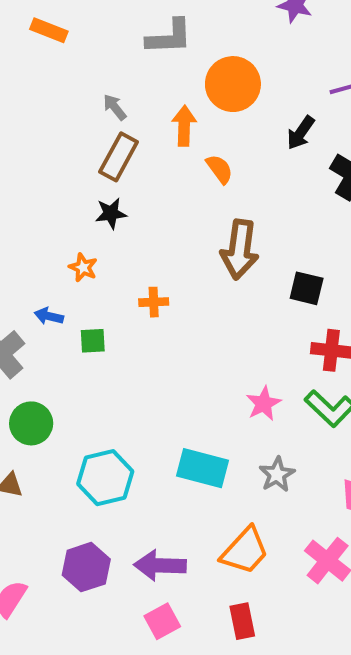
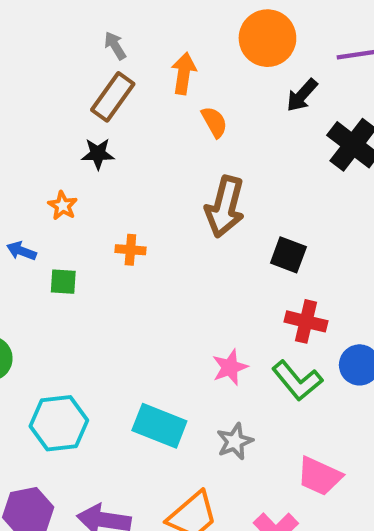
orange circle: (233, 84) -> (267, 38), moved

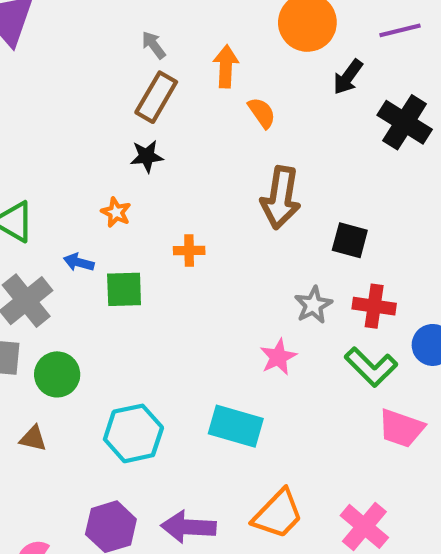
green square: (63, 282) -> (124, 289), size x1.4
pink star: (230, 367) -> (278, 357), moved
gray star: (235, 441) -> (313, 305), moved
pink trapezoid: (320, 476) -> (401, 428), moved

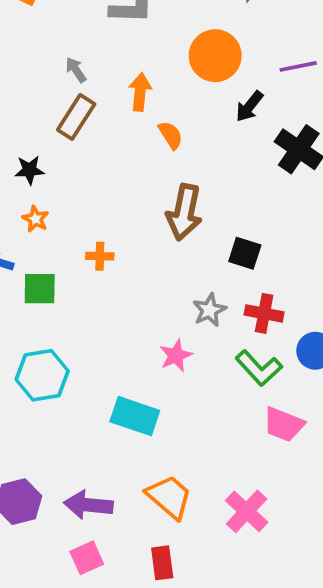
black star: (147, 156) -> (29, 170), moved
cyan hexagon: (133, 433) -> (42, 375), moved
orange trapezoid: (278, 514) -> (169, 497), turned -96

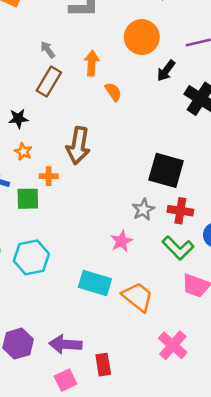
brown arrow: (184, 212) -> (78, 146), moved
black square: (245, 253) -> (166, 170), size x1.6
orange cross: (100, 256) -> (49, 176), moved
orange trapezoid: (169, 497) -> (138, 297), moved
red rectangle: (162, 563) -> (103, 365), moved

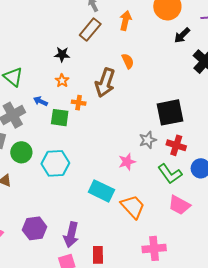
orange semicircle: (113, 92) -> (128, 61), moved
black square: (166, 170) -> (170, 112), turned -36
purple arrow: (65, 344) -> (71, 235), turned -90
pink cross: (173, 345) -> (154, 248), turned 35

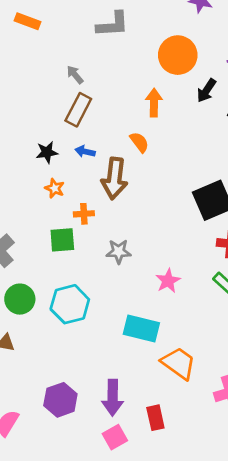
orange arrow: (125, 21) -> (154, 103), moved
blue arrow: (40, 101) -> (85, 151), moved
gray star: (148, 140) -> (119, 252), moved, turned 30
orange trapezoid: (133, 207) -> (179, 363), moved

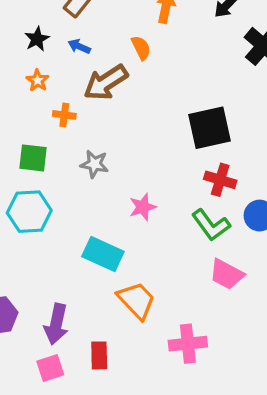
black star: (47, 152) -> (37, 39), turned -30
brown arrow: (114, 178) -> (106, 82), turned 39
green square: (62, 240) -> (33, 158), moved

